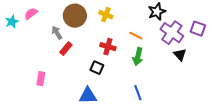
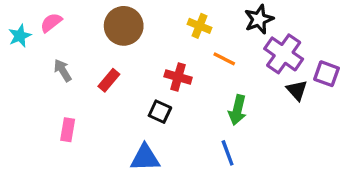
yellow cross: (106, 15) -> (200, 26), moved
purple square: (198, 29) -> (326, 74), moved
gray arrow: (57, 33) -> (63, 70), moved
green arrow: (138, 57) -> (237, 110), moved

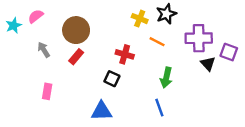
black star: (259, 19) -> (166, 14), moved
brown circle: (124, 26) -> (76, 30), moved
purple cross: (284, 54) -> (199, 38), turned -36

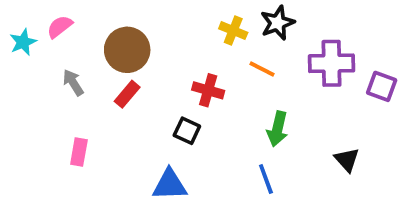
black triangle: (208, 64) -> (347, 160), moved

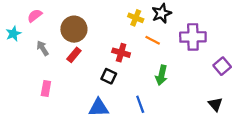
cyan star: (23, 42) -> (13, 34), moved
purple square: (382, 86) -> (222, 66), moved, turned 30
black triangle: (347, 160) -> (215, 104), moved
blue line: (266, 179) -> (140, 104), moved

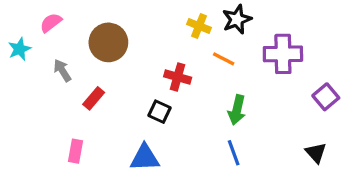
red rectangle: (74, 55) -> (94, 98), moved
pink rectangle: (46, 89) -> (75, 151), moved
blue line: (140, 104) -> (234, 153), moved

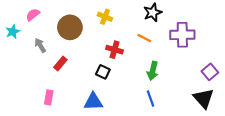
yellow cross: (199, 26) -> (105, 17), moved
purple square: (326, 97) -> (210, 72), moved
black triangle: (316, 153) -> (204, 98), size x1.5

